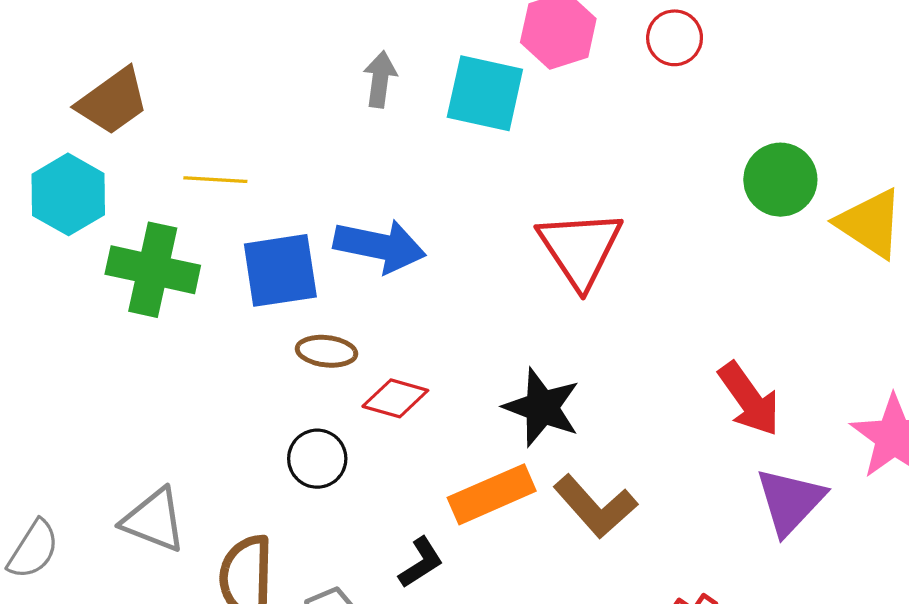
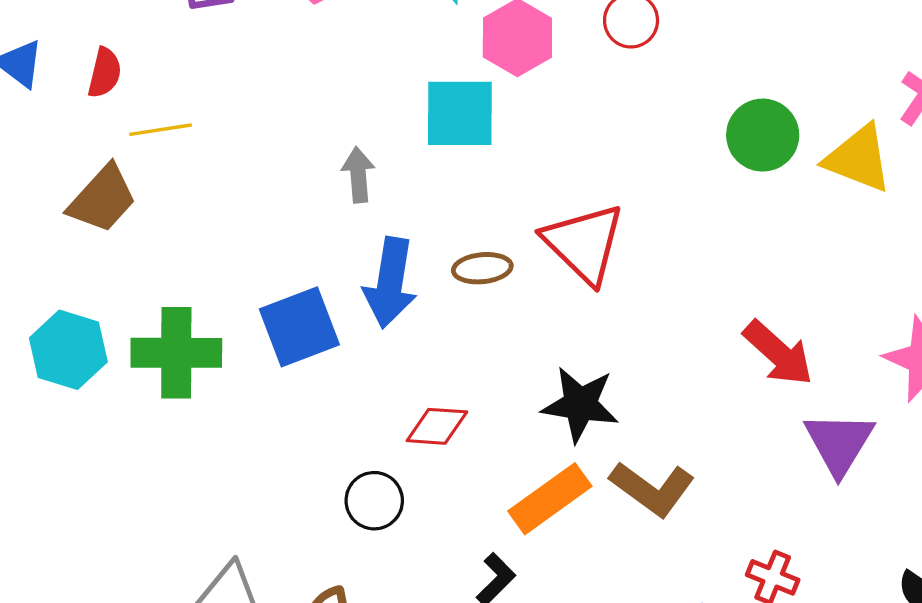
gray arrow: (380, 79) -> (358, 175), moved
yellow line: (215, 180) -> (160, 130), moved
cyan hexagon: (68, 194) -> (68, 350), moved
blue arrow: (380, 246) -> (390, 283), turned 100
brown ellipse: (326, 351) -> (482, 268), moved

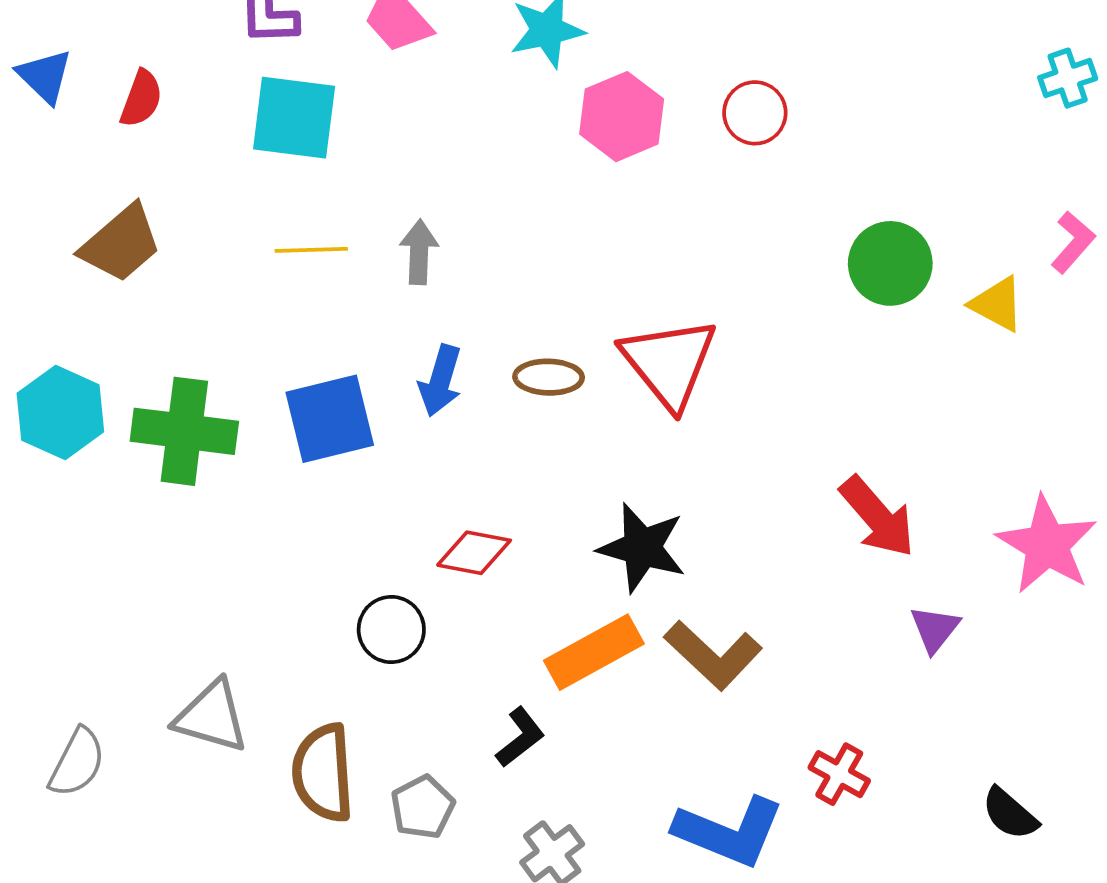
cyan square: (460, 113) -> (294, 118), moved
yellow line: (160, 130) -> (311, 250), moved
yellow triangle: (858, 159) -> (997, 304), size x0.7
blue arrow: (390, 283) -> (440, 381), size x0.7
purple triangle: (839, 443) -> (935, 629), size x0.6

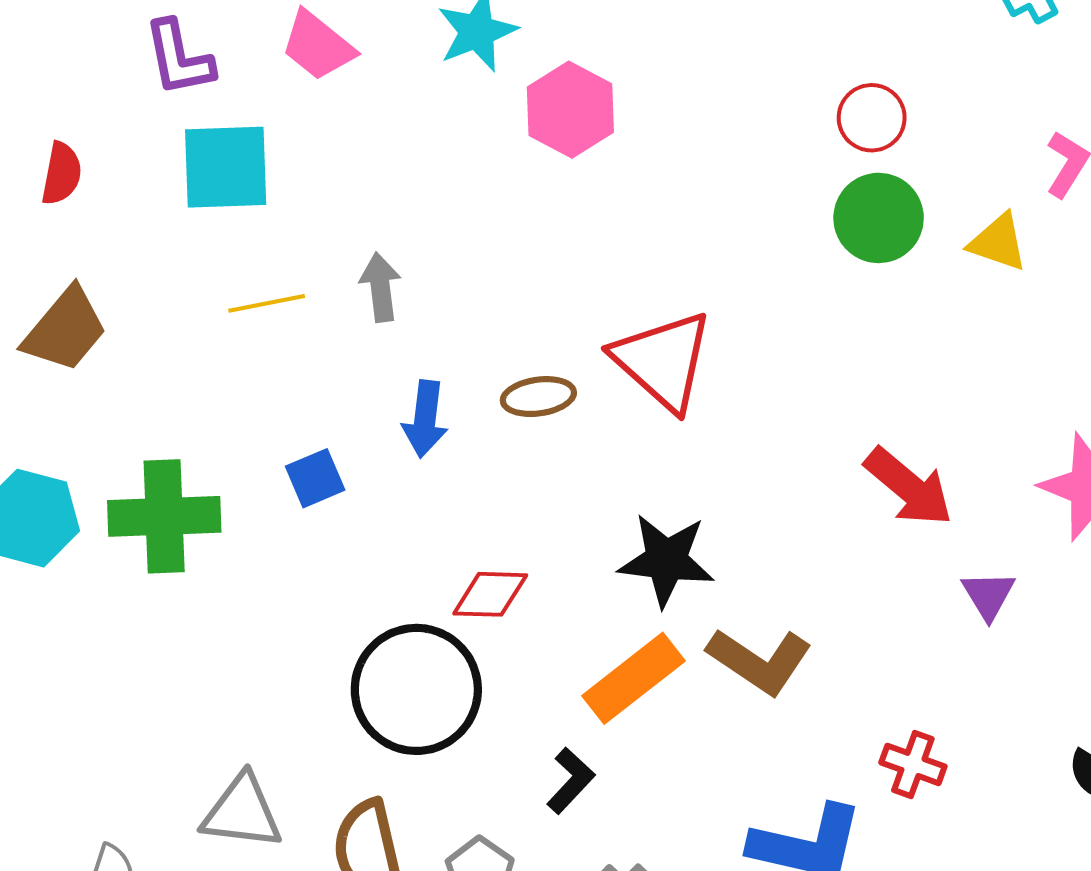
red circle: (755, 113) -> (872, 118), moved
blue square: (330, 419) -> (315, 478), size x0.6
black circle: (391, 630) -> (416, 689), size x1.8

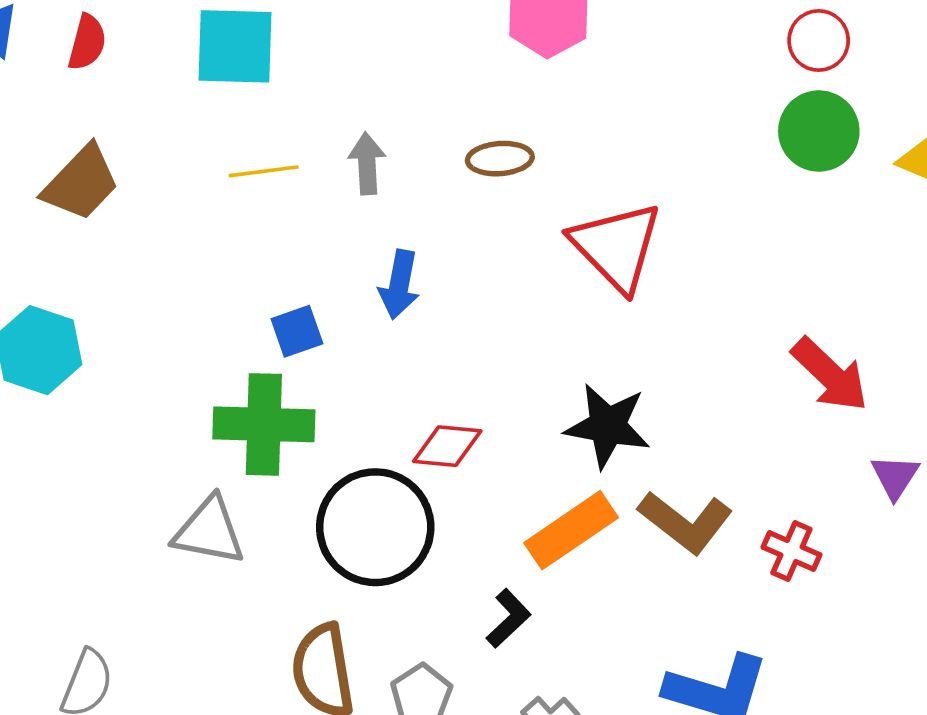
brown ellipse: (538, 397) -> (500, 159), moved
green cross: (164, 516) -> (264, 424), moved
red cross: (913, 764) -> (791, 551), moved
gray triangle: (242, 812) -> (209, 531), moved

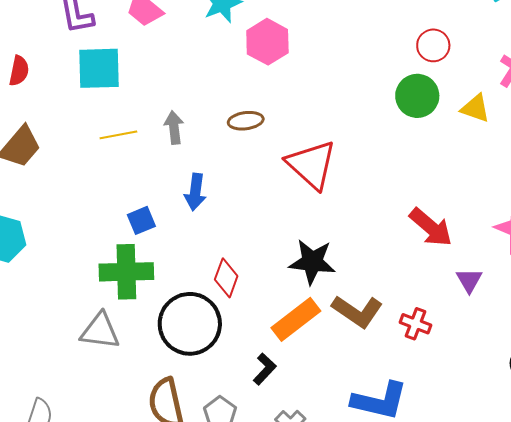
red circle: (819, 41) -> (433, 45), moved
red diamond: (447, 446) -> (226, 278), turned -72

